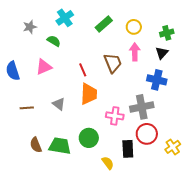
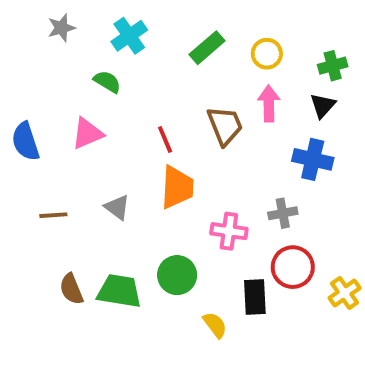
gray star: (30, 27) -> (61, 28), moved
gray cross: (142, 107) -> (283, 213), size x0.6

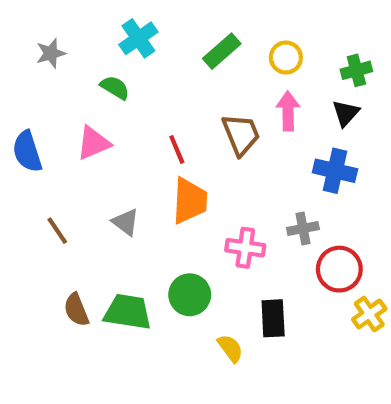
gray star: (61, 28) -> (51, 53), moved
brown line: (53, 215) -> (57, 231), turned 60
red circle: (293, 267) -> (339, 269), moved

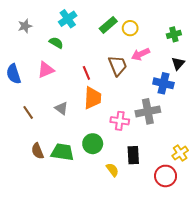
yellow circle: (286, 58) -> (130, 28), moved
pink arrow: (288, 111) -> (141, 54), turned -114
black triangle: (346, 113) -> (178, 64), moved
gray cross: (303, 229) -> (148, 111), size x1.6
red circle: (339, 269) -> (166, 176), moved

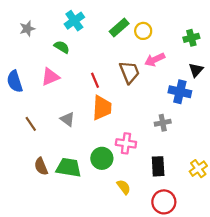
gray cross: (148, 111) -> (163, 123), size x0.6
pink cross: (120, 121) -> (126, 143), moved
black rectangle: (133, 155) -> (158, 166), moved
red circle: (166, 176) -> (164, 202), moved

